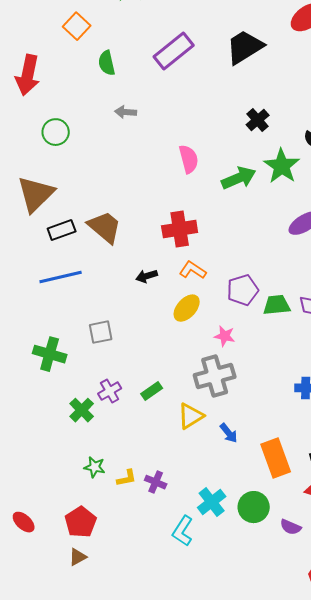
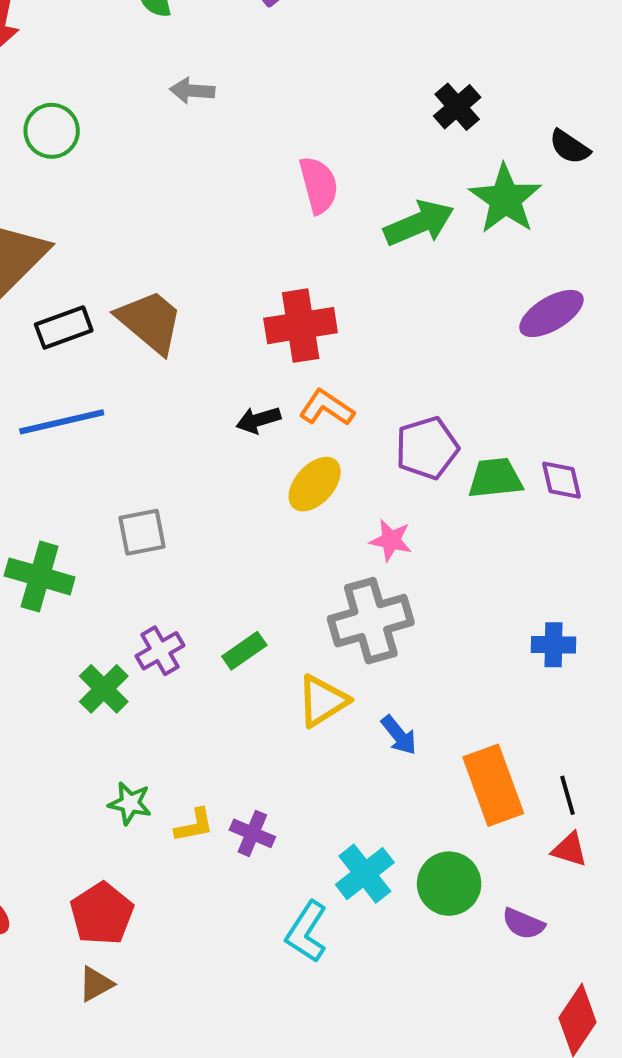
black arrow: (147, 276) -> (258, 420), moved

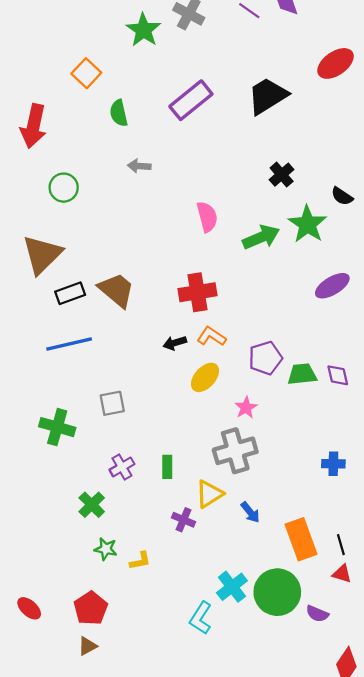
pink star: (391, 540) -> (246, 408), turned 30
green rectangle: (244, 651) -> (167, 467), turned -55
green cross: (104, 689) -> (92, 505), moved
purple cross: (252, 833) -> (183, 520), moved
green circle: (449, 884) -> (277, 592), size x1.4

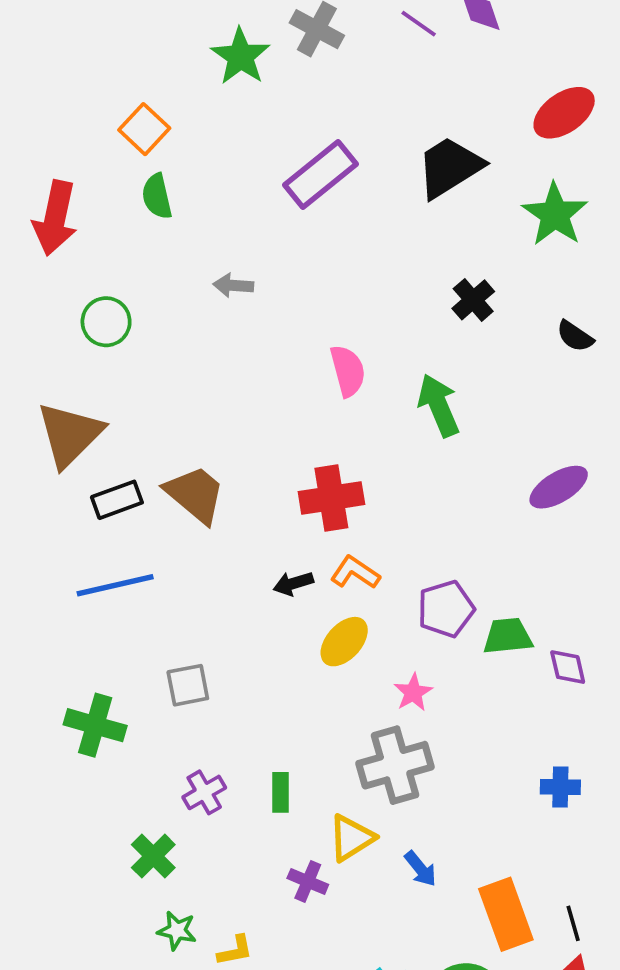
green semicircle: (119, 113) -> (157, 196), moved
green star: (307, 224) -> (555, 214), moved
green arrow: (261, 237) -> (439, 405), turned -90
purple diamond: (338, 375) -> (568, 667), moved

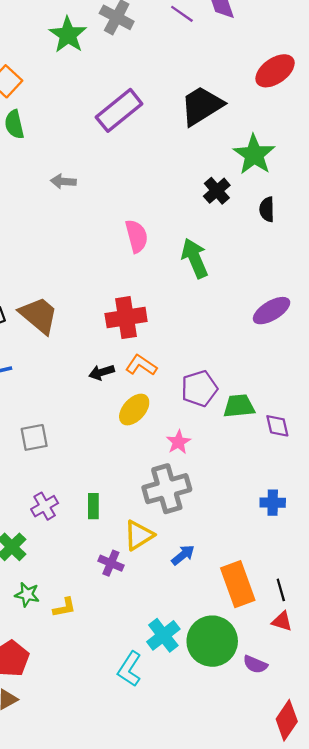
green star: (555, 214) -> (254, 155), moved
black semicircle: (575, 336) -> (267, 209), moved, turned 55
blue arrow: (420, 869) -> (183, 555), turned -90

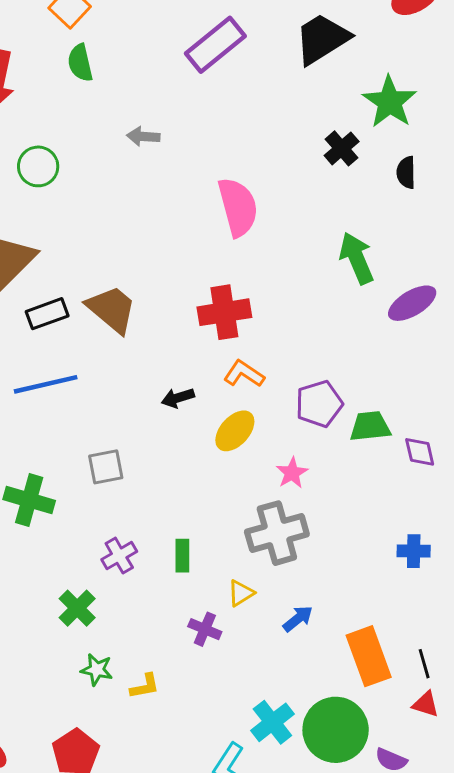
pink semicircle: (137, 236) -> (238, 207), size x1.4
green arrow: (195, 258) -> (357, 258), moved
black arrow: (102, 372) -> (178, 398), moved
yellow triangle: (139, 535) -> (241, 593), size x0.7

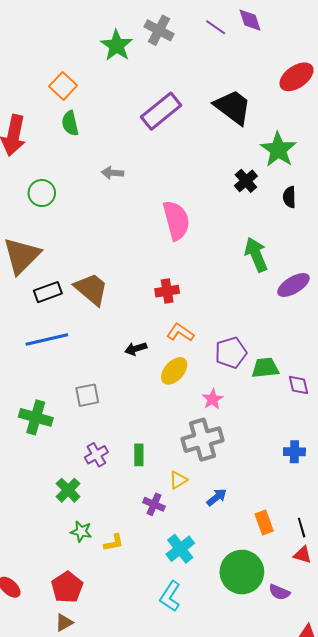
black trapezoid: (322, 39) -> (233, 107), turned 69
red cross: (224, 312) -> (167, 291), size x0.7
orange rectangle: (369, 656) -> (264, 522), size x0.6
cyan cross: (272, 722) -> (180, 549), moved

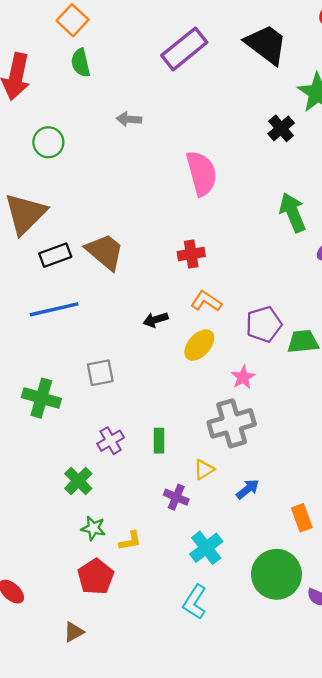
red pentagon: (67, 587) -> (96, 577), moved

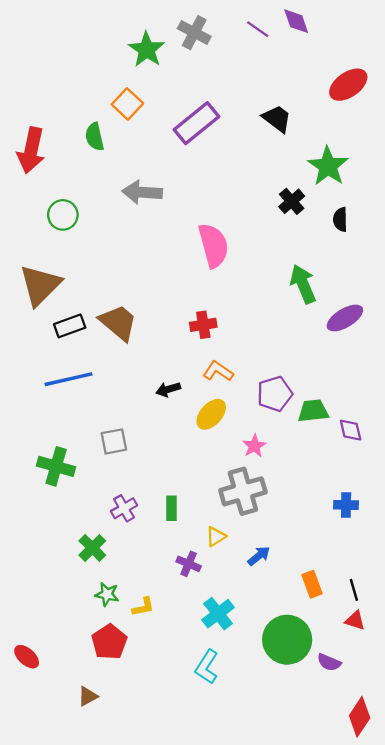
orange square: (73, 20) -> (127, 104), moved
black trapezoid: (266, 44) -> (277, 119), size x0.7
gray arrow: (129, 119) -> (142, 192), size x1.6

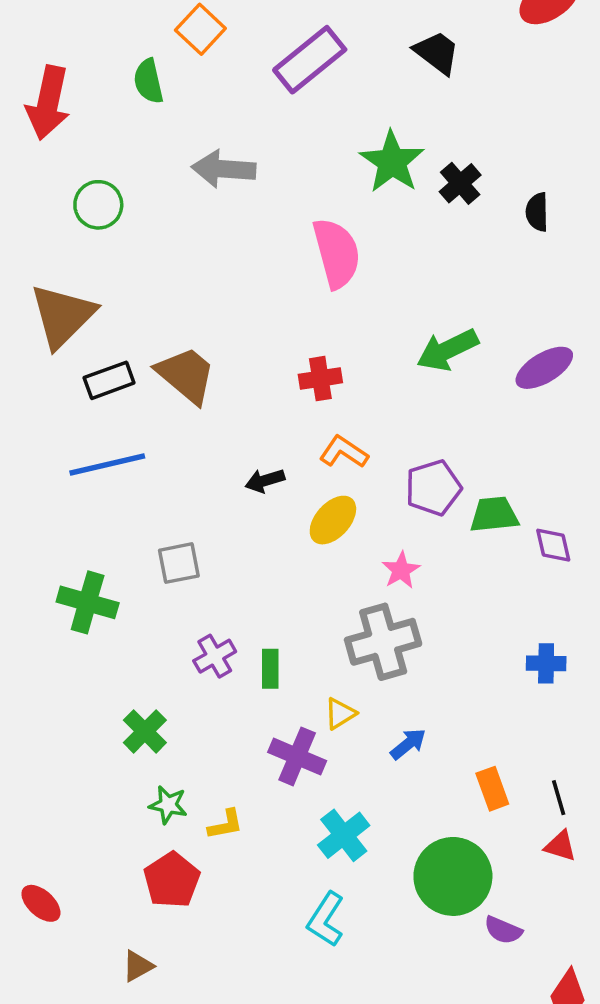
green star: (328, 166) -> (392, 162), moved
green arrow: (303, 284) -> (448, 350), moved, turned -93
purple cross: (124, 508) -> (215, 656), moved
purple cross: (189, 564) -> (297, 756), size x1.4
purple semicircle: (329, 662) -> (503, 930), moved

